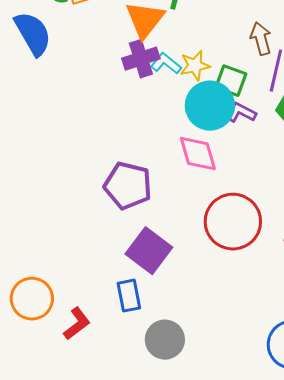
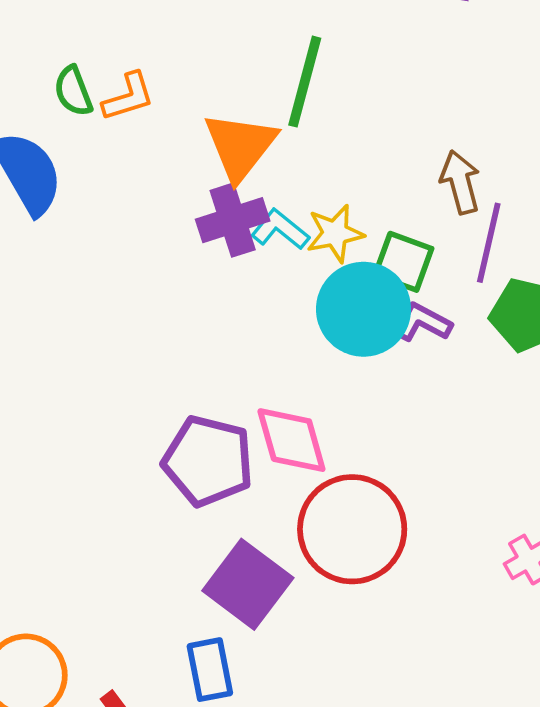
pink diamond: (198, 154) -> (291, 440), moved
red circle: (233, 222) -> (352, 529), moved

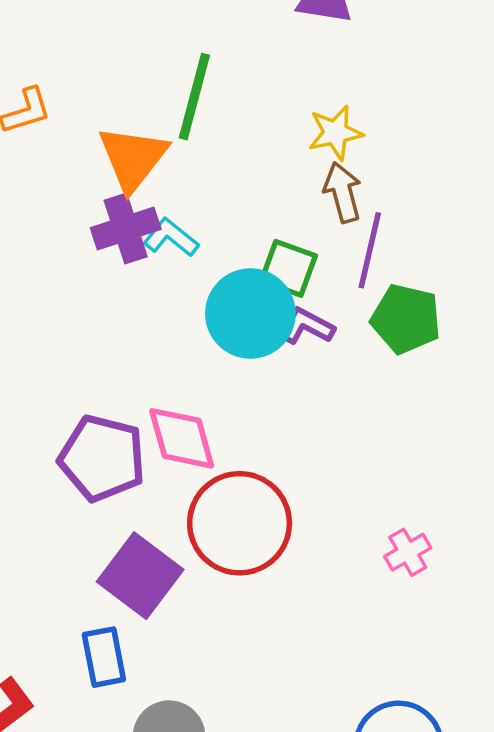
yellow star: (335, 233) -> (335, 133), moved

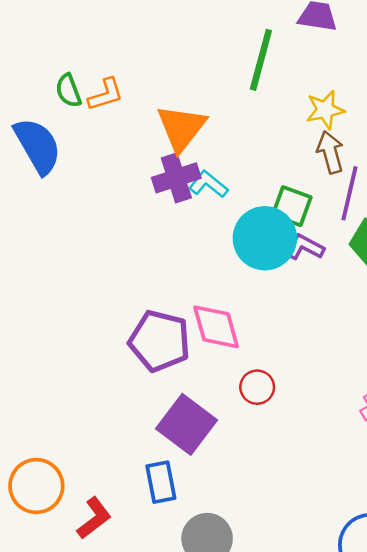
green line: (194, 97) -> (261, 60), moved
red circle: (240, 523) -> (257, 387), size x0.5

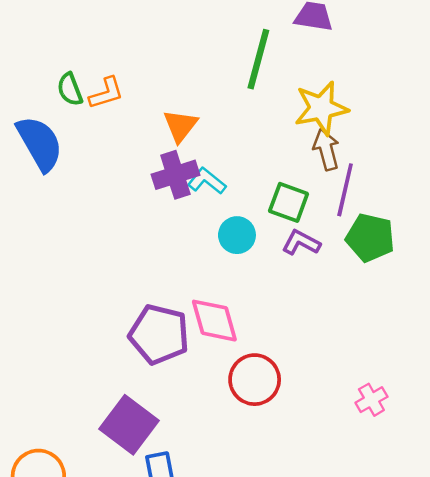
yellow star: (325, 110) -> (321, 108), size x1.4
orange triangle: (181, 128) -> (180, 126), size x0.7
cyan circle: (265, 238) -> (237, 235), moved, size x0.6
red circle: (257, 387) -> (255, 380), size x1.5
purple square: (187, 424) -> (129, 425), moved

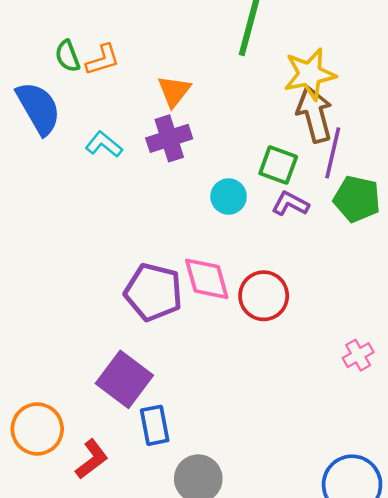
brown arrow: (326, 150) -> (315, 114), size x1.4
cyan L-shape: (207, 181) -> (104, 144), moved
red circle: (255, 380) -> (264, 296), moved

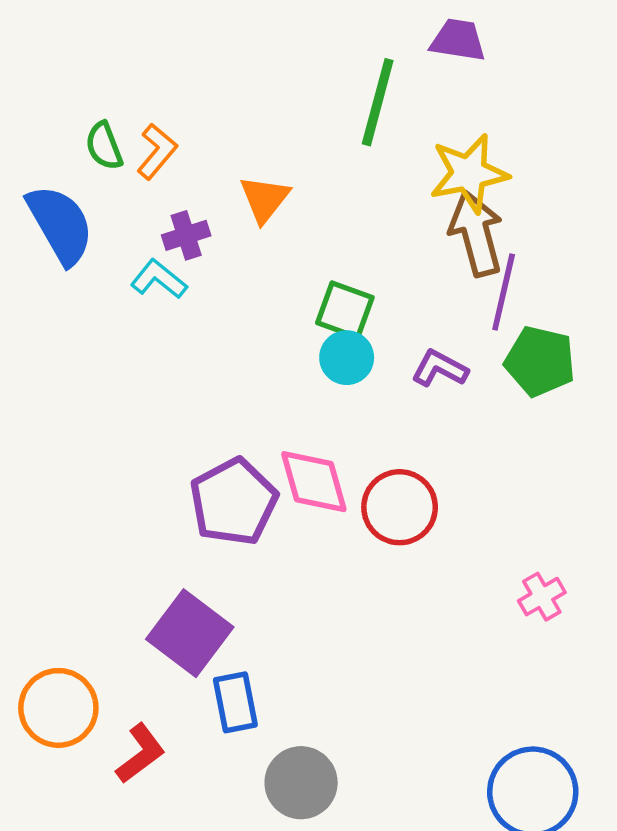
orange L-shape: (103, 60) -> (157, 151), turned -33
purple cross: (169, 138) -> (186, 235), moved, size x0.7
green square: (278, 165) -> (345, 310), moved
purple pentagon: (153, 292) -> (234, 502), turned 30

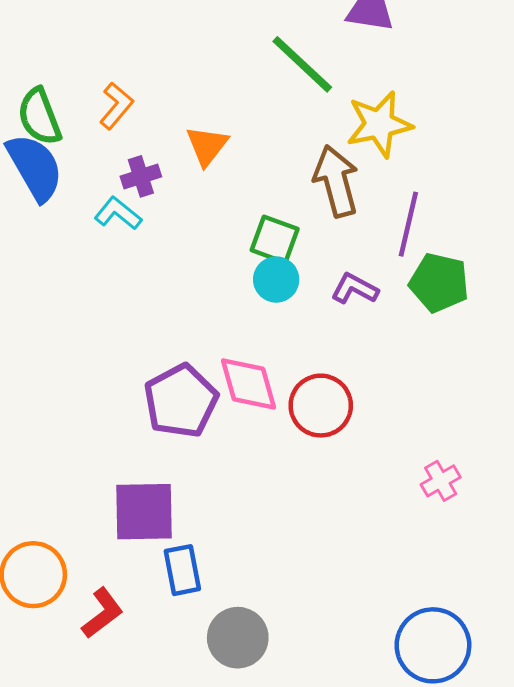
green line: (378, 102) -> (302, 64), turned -62
green semicircle: (104, 146) -> (39, 117), moved, size x1.4
brown arrow: (476, 234) -> (336, 181), moved
purple square: (190, 633) -> (144, 512), turned -38

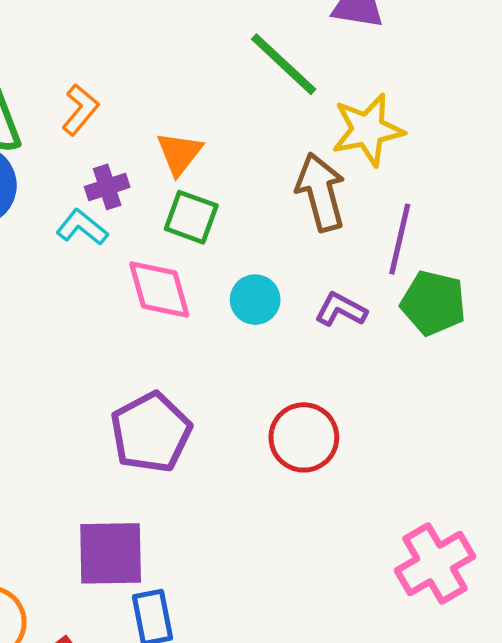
green square: (275, 240) -> (191, 217), moved
pink diamond: (248, 384) -> (159, 289), moved
pink cross: (441, 481) -> (435, 564), moved, size x1.8

